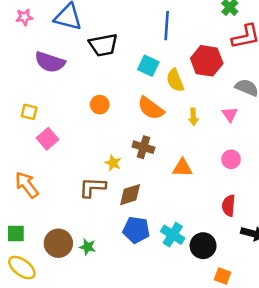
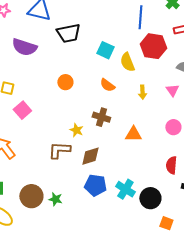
blue line: (167, 26) -> (140, 17), moved
orange semicircle: (151, 108) -> (107, 85), size x0.7

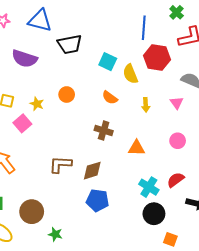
yellow star: (76, 130) -> (37, 104), moved
red semicircle: (171, 165) -> (176, 180), turned 48
cyan cross: (125, 189) -> (149, 187), moved
green star: (55, 199) -> (55, 234), moved

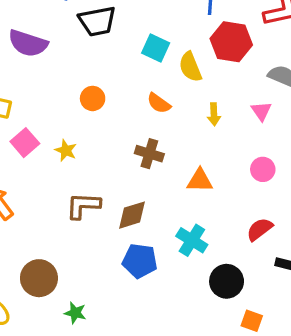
yellow star: (37, 104) -> (66, 150), moved
cyan cross: (149, 187) -> (192, 240), moved

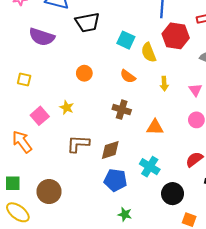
pink triangle: (261, 111) -> (195, 90), moved
pink square: (25, 143) -> (40, 116), moved
green star: (75, 313) -> (125, 214), moved

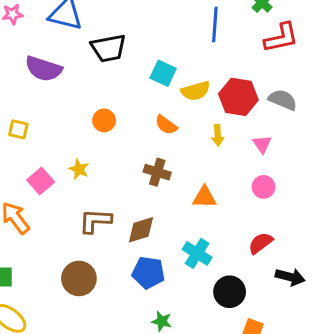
red hexagon: (176, 36) -> (238, 97), moved
yellow semicircle: (149, 52) -> (196, 91), turned -84
brown circle: (49, 192) -> (79, 278), moved

